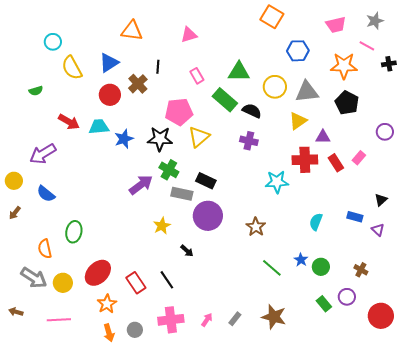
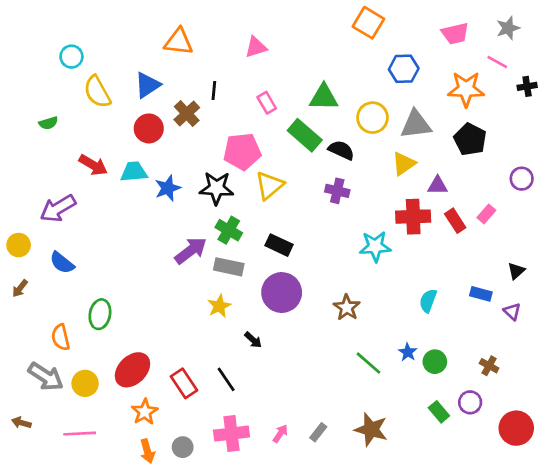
gray rectangle: (182, 194) -> (229, 267), moved

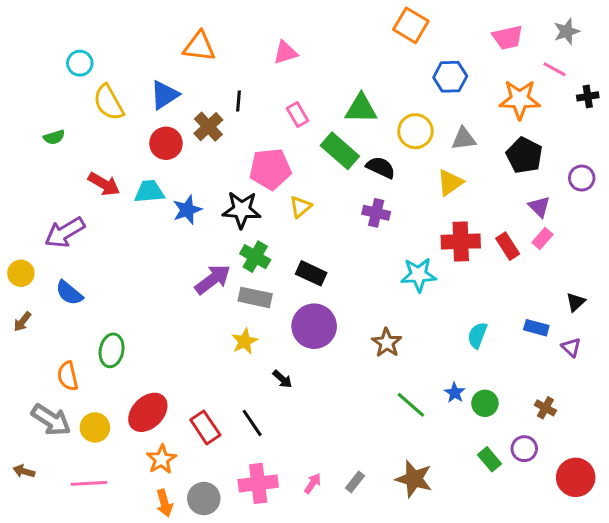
gray triangle: (416, 124) -> (464, 139), size x0.7
purple circle: (522, 179) -> (582, 178), moved
yellow triangle: (269, 185) -> (301, 207), size x0.7
purple triangle: (438, 185) -> (539, 207), moved, turned 45
gray circle: (183, 447) -> (204, 499), size x1.4

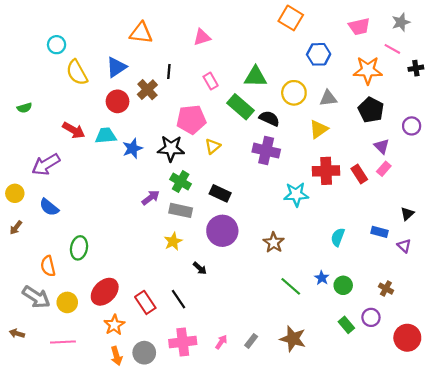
green semicircle: (54, 137) -> (24, 108), moved
purple cross: (376, 213) -> (266, 151), size x1.4
purple arrow: (213, 279) -> (151, 198), size x0.7

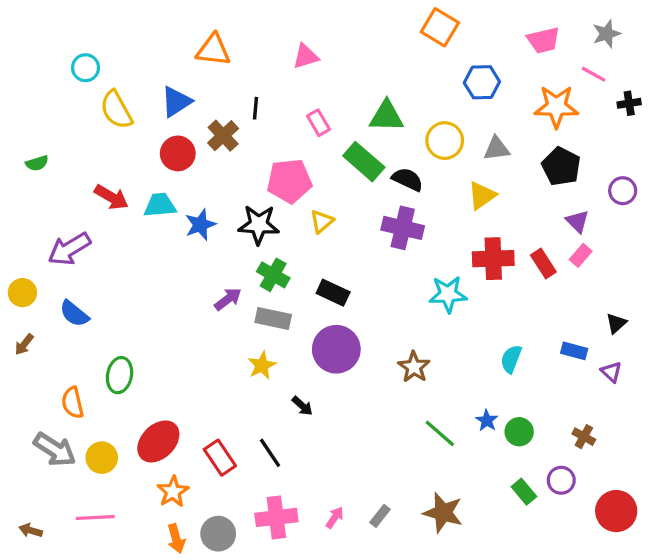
brown arrow: (17, 333) -> (31, 530), moved

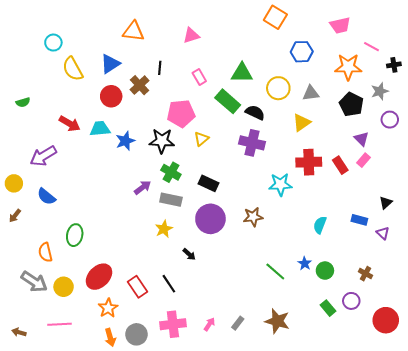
gray star: (606, 34) -> (380, 91), moved
brown star: (414, 367) -> (253, 217), moved, turned 30

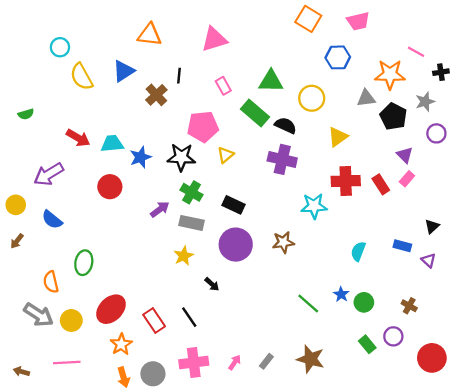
pink trapezoid: (340, 25) -> (358, 21), moved
pink triangle: (191, 35) -> (214, 39), size x1.4
gray triangle: (311, 93) -> (366, 98), moved
red circle: (111, 96) -> (110, 187), moved

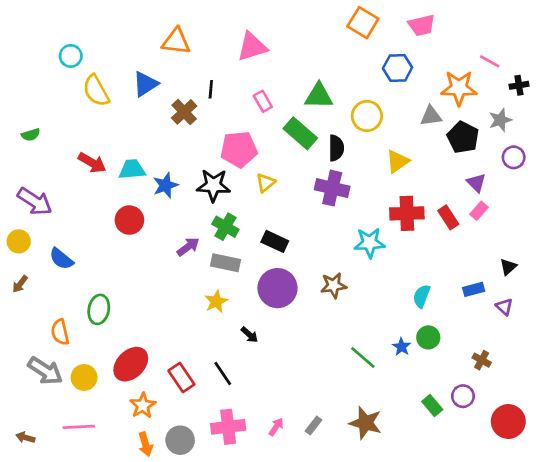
black semicircle: (286, 125) -> (336, 148), turned 65
purple arrow: (49, 174) -> (35, 201), moved, turned -116
blue rectangle: (402, 246) -> (474, 289), turned -30
green circle: (364, 302) -> (428, 337), moved

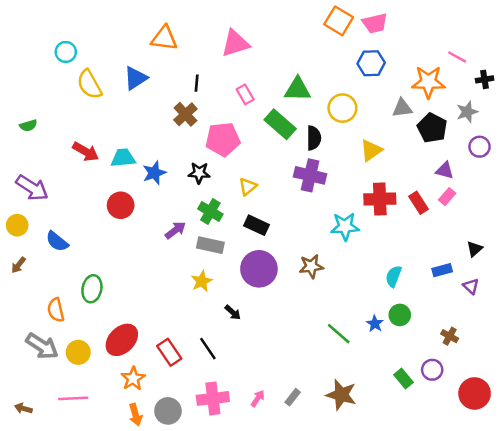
pink trapezoid: (422, 25) -> (375, 23), moved
brown cross: (184, 112) -> (185, 114), moved
yellow triangle: (265, 183) -> (248, 187), moved
purple triangle: (476, 183) -> (445, 170), turned -30
black star: (213, 185) -> (199, 173), size x0.7

